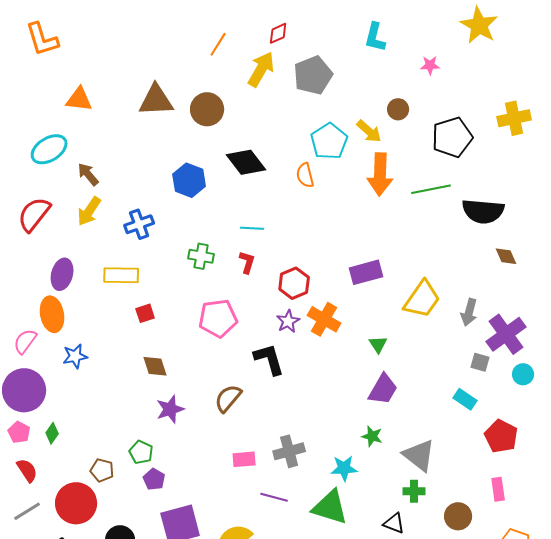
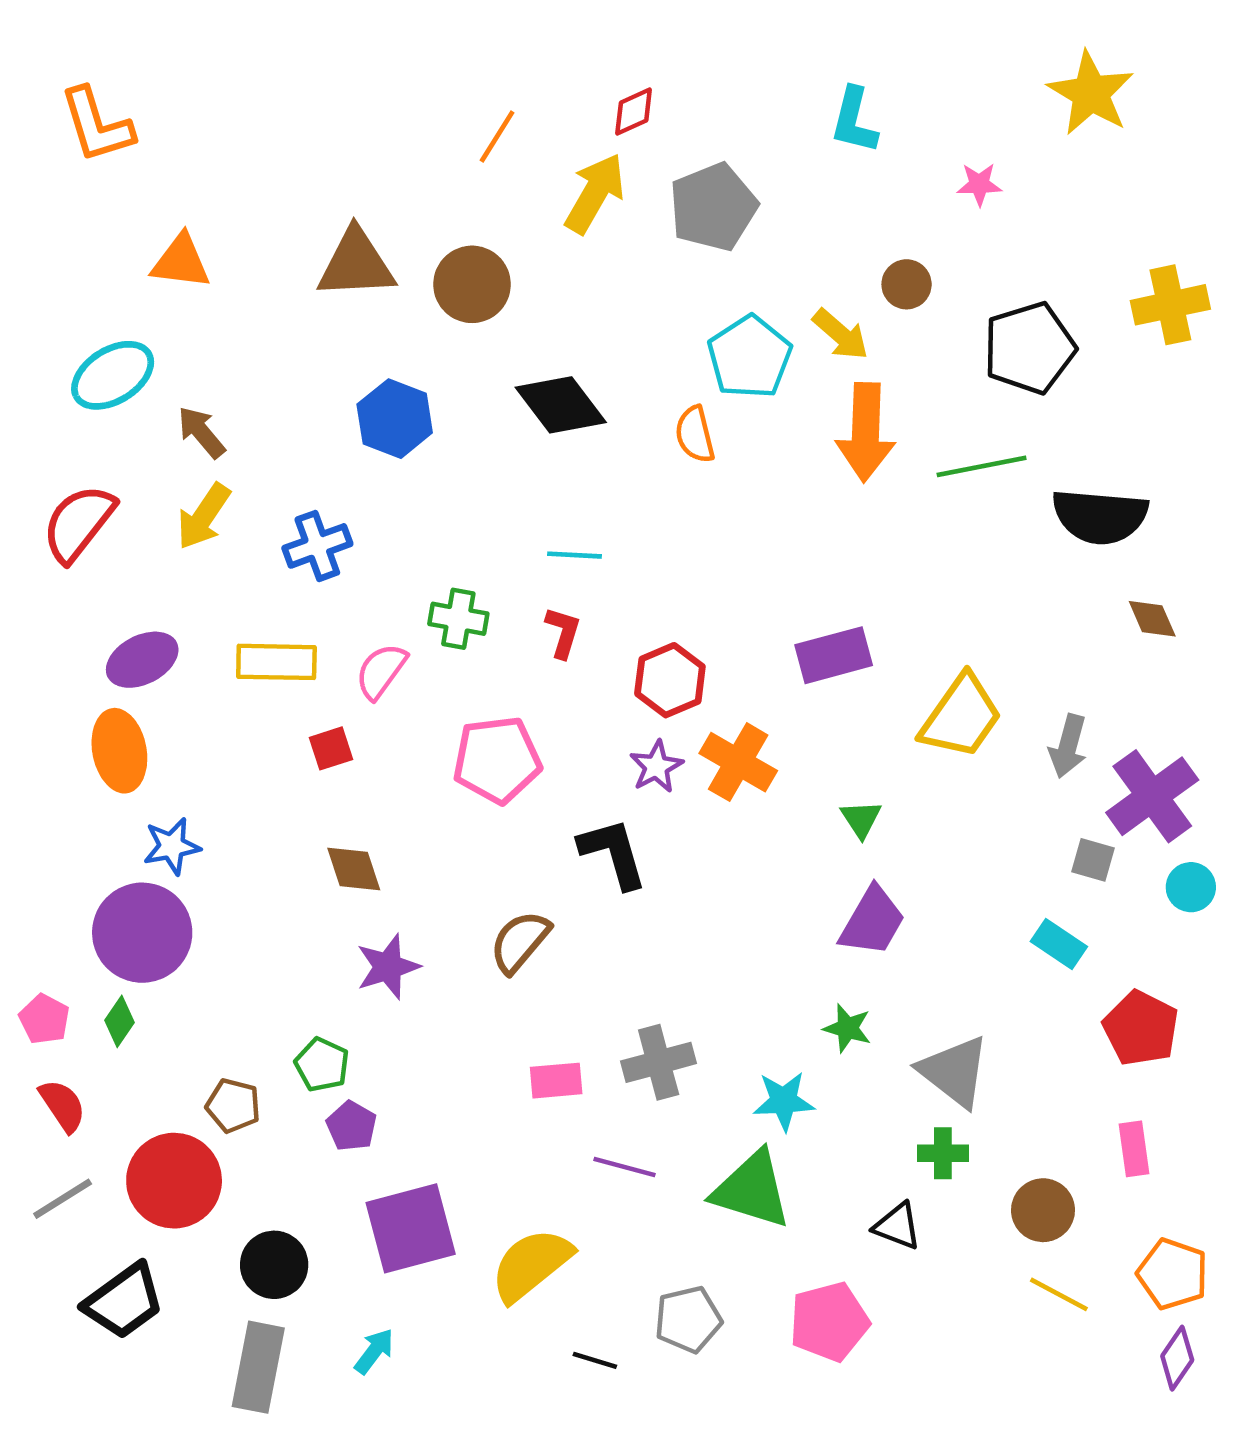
blue hexagon: (189, 180) -> (395, 419), moved
purple ellipse: (62, 274) -> (142, 660), turned 48
pink semicircle: (25, 341) -> (381, 671), moved
purple circle: (24, 390) -> (142, 933), moved

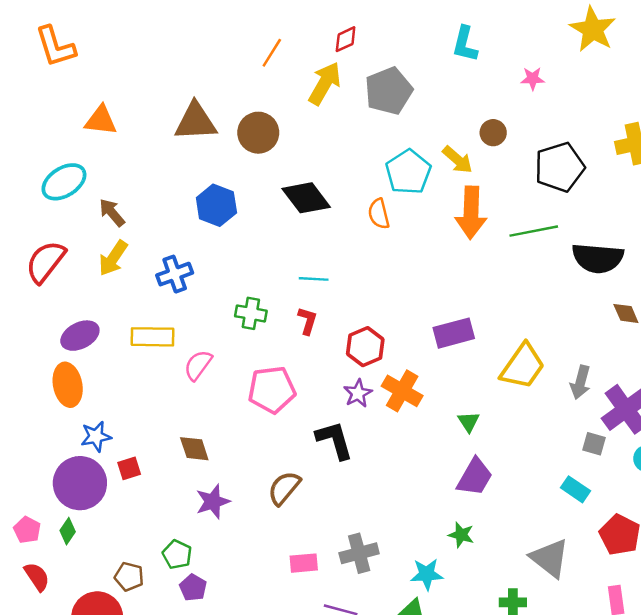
pink semicircle: (381, 671) -> (198, 365), moved
red square: (331, 748) -> (129, 468), moved
gray triangle: (954, 1071) -> (550, 558), moved

